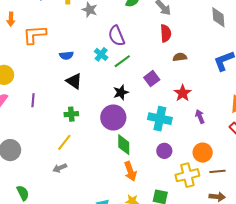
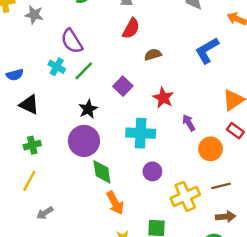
red semicircle: (166, 33) -> (131, 28), turned 42
orange circle: (203, 153) -> (211, 149), moved
gray arrow: (60, 168) -> (45, 213), moved

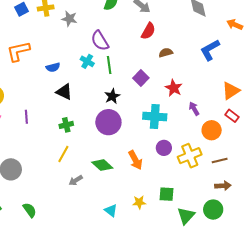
green line: (84, 71) -> (109, 65), turned -54
green diamond: (102, 172) -> (102, 165), moved, turned -40
yellow cross: (185, 196) -> (190, 156), moved
orange arrow: (115, 203) -> (135, 160), moved

